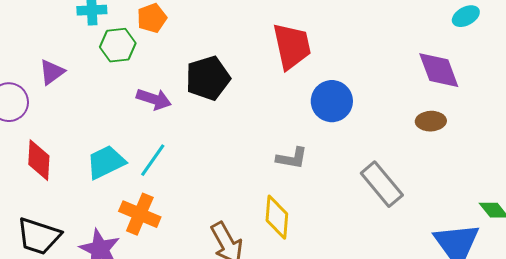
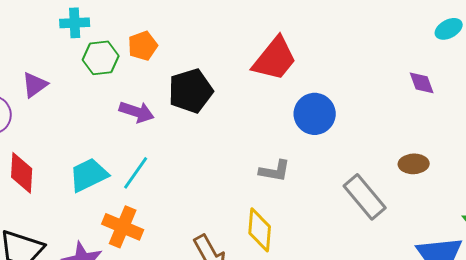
orange pentagon: (152, 18) -> (143, 46), moved
red trapezoid: (292, 46) -> (275, 59), turned 51
purple diamond: (439, 70) -> (422, 83), size x0.6
brown ellipse: (431, 121) -> (414, 164), moved

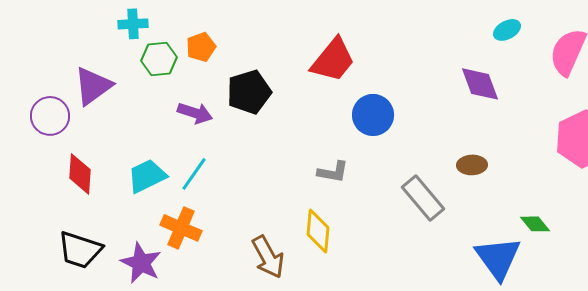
purple diamond: (422, 83) -> (480, 84), size x1.5
purple triangle: (35, 85) -> (93, 86), size x1.5

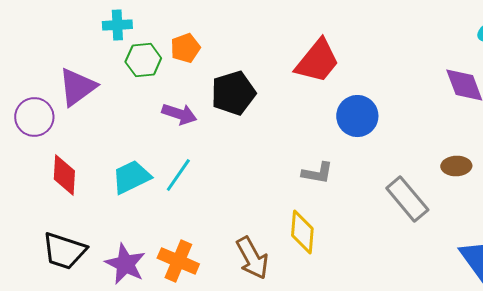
orange cross: (181, 228) -> (178, 261), moved

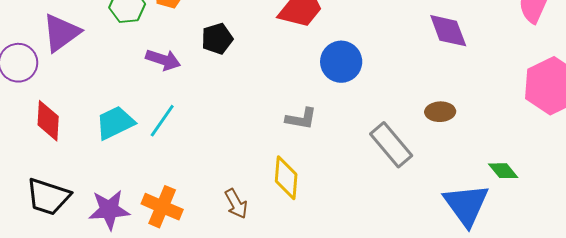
black pentagon: (233, 93) -> (217, 39), size x0.7
brown arrow: (252, 258) -> (236, 204), size x0.7
purple star: (125, 264) -> (109, 210), turned -30

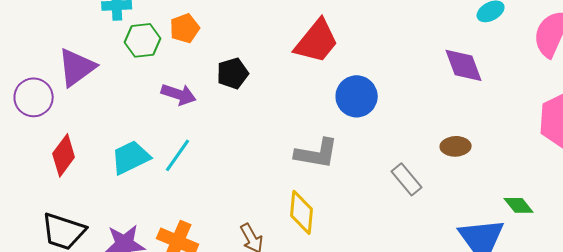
gray L-shape: (301, 119) -> (317, 153), size x1.4
red diamond: (48, 121) -> (64, 155), turned 33
gray rectangle: (391, 145) -> (407, 179), size x0.7

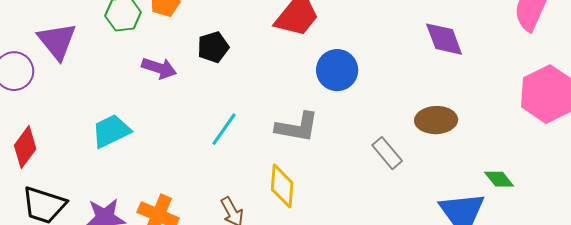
purple triangle: (77, 67) -> (57, 41), turned -33
brown ellipse: (456, 146) -> (436, 120), size x1.4
red diamond: (64, 155) -> (25, 147), moved
cyan line: (178, 155) -> (224, 129), moved

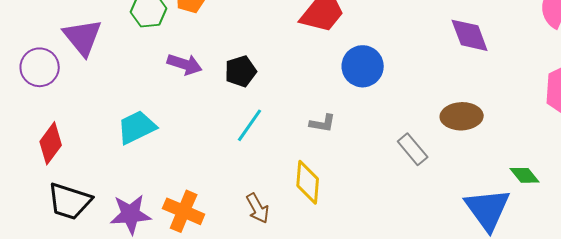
black pentagon: (213, 47) -> (241, 71), moved
gray L-shape: (297, 127) -> (323, 123), size x0.6

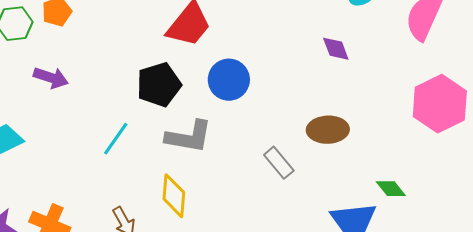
purple diamond: (470, 35) -> (336, 49), size x0.7
black pentagon: (241, 71) -> (159, 85), moved, size x1.4
gray L-shape: (323, 123) -> (189, 137), size x1.8

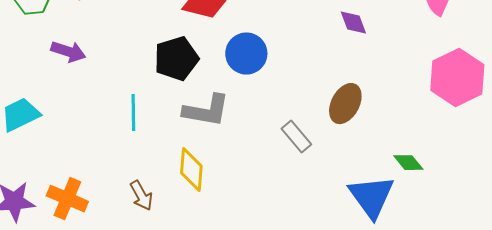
brown ellipse: (328, 130) -> (345, 104), turned -60
cyan line: (116, 139) -> (133, 113), turned -36

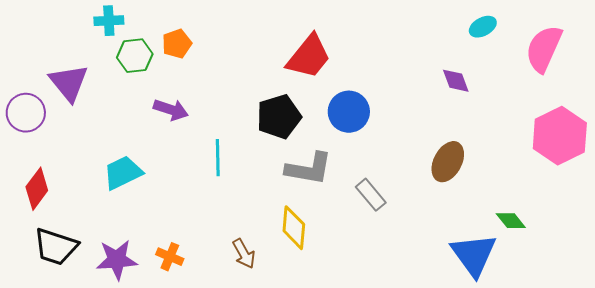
cyan line: (133, 113) -> (218, 158), moved
gray rectangle: (296, 137) -> (371, 195), moved
orange cross: (67, 199) -> (170, 257), size x0.7

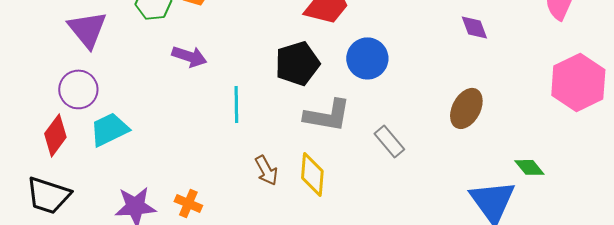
purple circle: (26, 113) -> (78, 89), moved
cyan trapezoid: (123, 173) -> (109, 129), moved
black trapezoid: (56, 247) -> (48, 195), moved
brown arrow: (244, 254) -> (266, 170), moved

